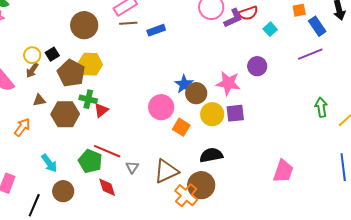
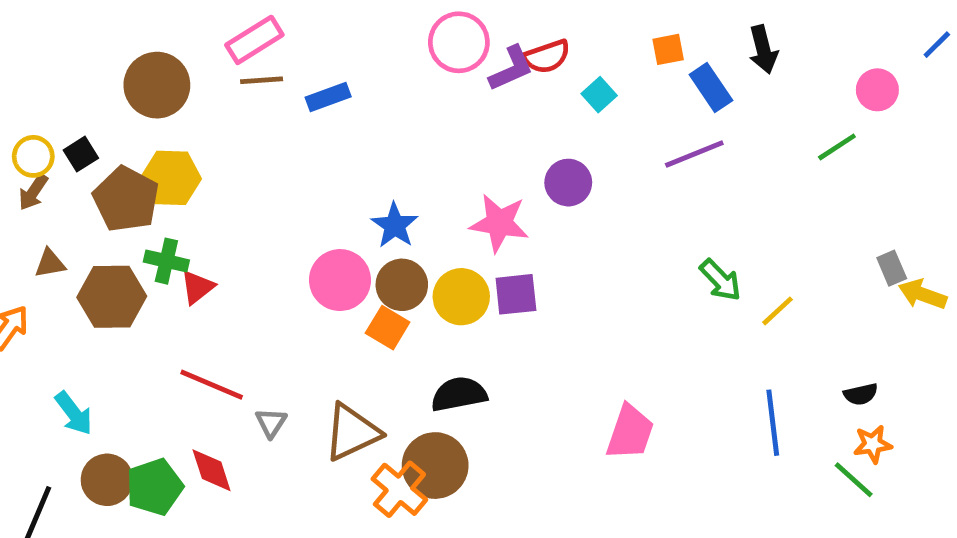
brown circle: (196, 93) -> (402, 285), moved
green arrow: (321, 107) -> (720, 280), turned 144
green pentagon: (90, 161) -> (155, 487), moved, turned 30

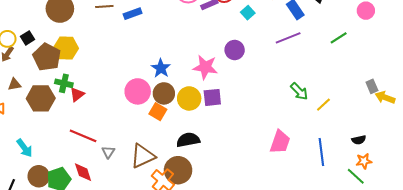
green line: (837, 147) -> (339, 38), moved
pink trapezoid: (630, 432) -> (280, 142), moved

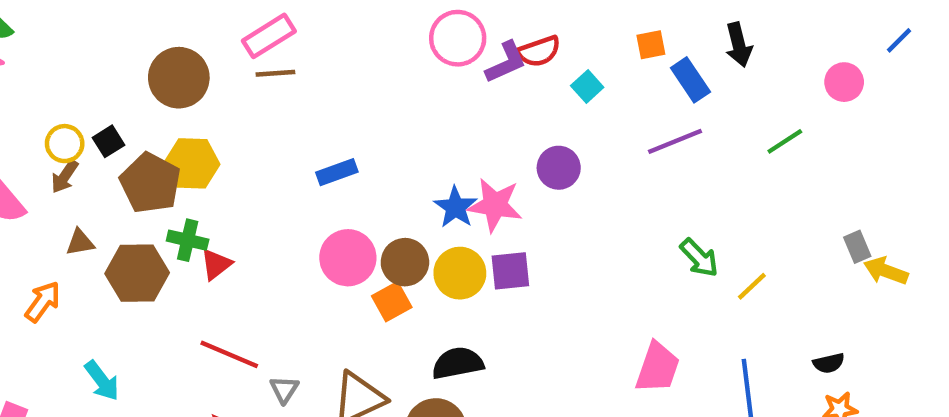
blue rectangle: (133, 14) -> (337, 172), moved
blue star: (161, 68) -> (455, 207), moved
orange square: (158, 112) -> (392, 302), turned 30

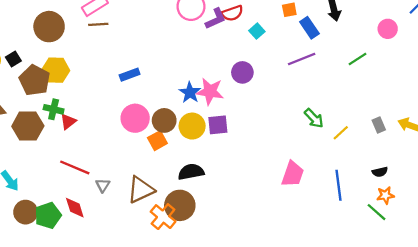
gray rectangle: (857, 247) -> (379, 125), moved

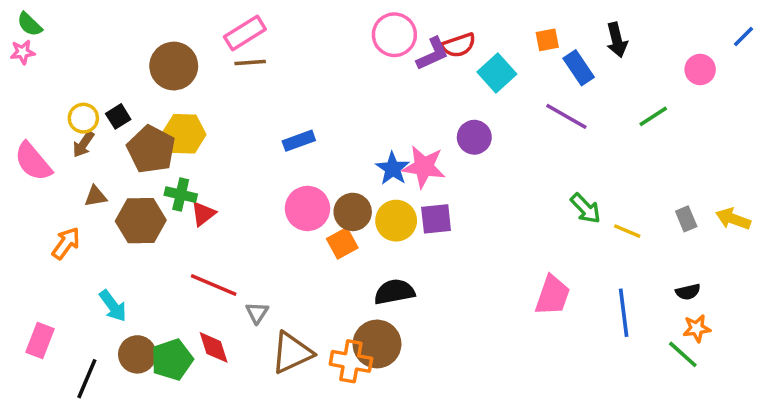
cyan square: (257, 31) -> (497, 73), size x1.5
purple line: (302, 59) -> (566, 116), turned 52
yellow line: (341, 133) -> (627, 231), turned 66
brown triangle: (141, 190) -> (292, 353), moved
orange cross: (163, 217) -> (351, 361), turned -30

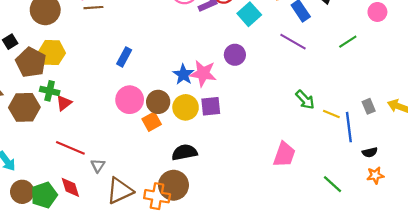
blue rectangle: (299, 141) -> (124, 57), turned -42
blue line: (624, 313) -> (349, 127), moved
green line: (683, 354) -> (332, 184), moved

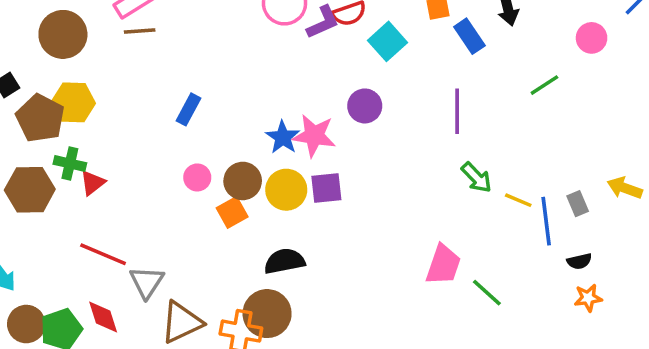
purple line: (293, 42) -> (457, 111), moved, turned 60
pink circle: (130, 100) -> (197, 177), size x0.6
gray rectangle: (369, 106) -> (578, 204), moved
gray triangle: (98, 165) -> (147, 282), size x1.5
green line: (332, 184) -> (487, 293), moved

